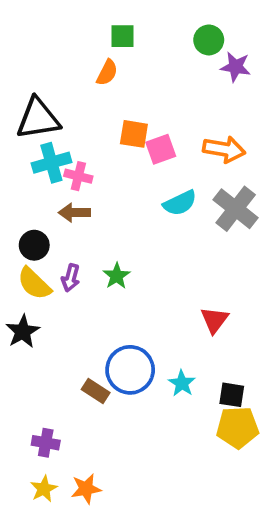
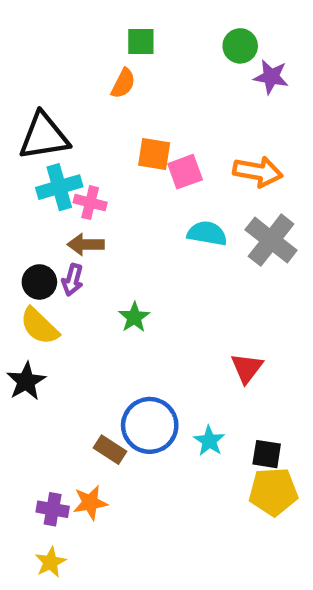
cyan semicircle: (180, 203) -> (207, 233), turned -144
purple arrow: (71, 278) -> (72, 280), moved
orange star: (86, 489) -> (90, 503), moved

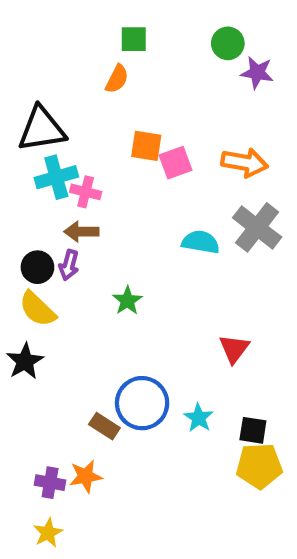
cyan semicircle: (207, 233) -> (201, 242), moved

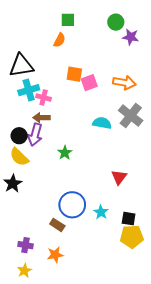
purple arrow: (69, 265) -> (35, 135), size x1.5
brown rectangle: (104, 426) -> (57, 225), moved
orange star: (86, 476) -> (55, 255), moved

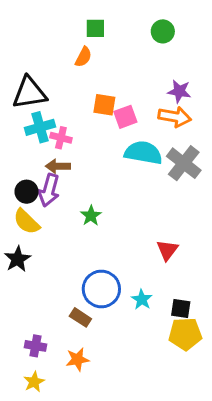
purple star: (131, 37) -> (179, 91), moved
cyan semicircle: (102, 123) -> (143, 153), moved, size x1.4

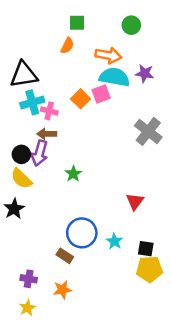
orange square: (104, 105) -> (81, 99), moved, turned 36
orange arrow: (175, 117) -> (108, 55), moved
cyan semicircle: (143, 153) -> (114, 77), moved

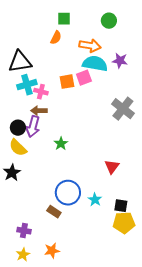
orange square: (81, 99) -> (67, 82), turned 35
orange star: (62, 290) -> (52, 251), moved

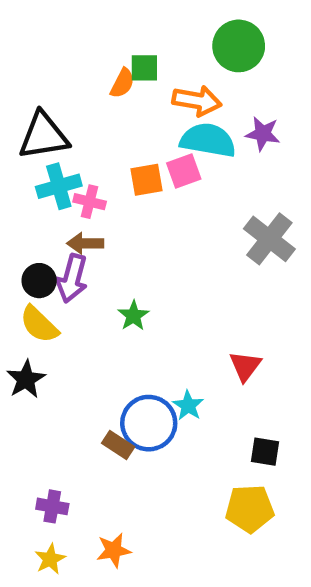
green square: (64, 19) -> (144, 68), moved
green circle: (109, 21) -> (239, 46), size x1.5
cyan star: (95, 200) -> (188, 406), moved
brown rectangle: (54, 212) -> (118, 445), moved
yellow pentagon: (124, 223) -> (250, 509), moved

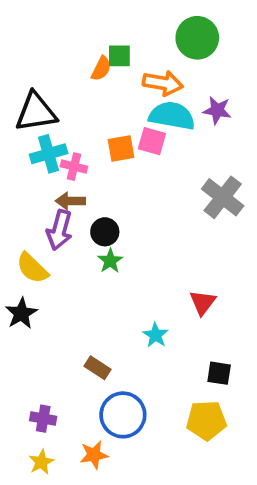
pink square: (184, 171) -> (152, 141), turned 36
black circle: (39, 281) -> (105, 232), moved
blue circle: (149, 423) -> (123, 415), moved

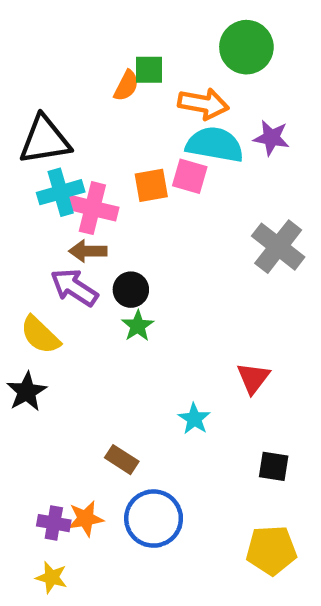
pink cross: (74, 167) -> (92, 208), size x1.5
purple arrow: (59, 230) -> (74, 287), turned 108
yellow pentagon: (206, 420) -> (271, 550), moved
orange star: (94, 455) -> (86, 519), moved
yellow star: (41, 462) -> (52, 577), turned -30

